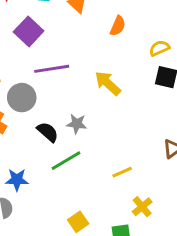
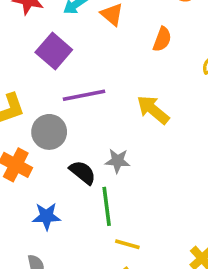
green line: (66, 161) -> (107, 206), turned -64
yellow line: (122, 172) -> (127, 244), moved, turned 42
blue star: (17, 180) -> (47, 216), moved

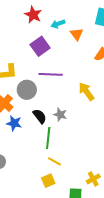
blue star: (47, 216) -> (14, 123), moved

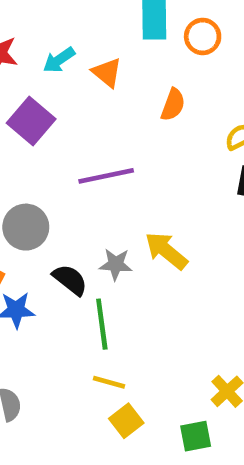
purple line: (51, 74) -> (106, 176), moved
yellow arrow: (86, 92) -> (166, 251), moved
yellow line: (55, 161) -> (109, 382), moved

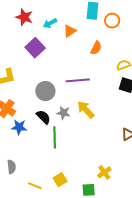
orange triangle: (107, 73) -> (70, 31), turned 40
purple line: (106, 176) -> (78, 80), moved
gray circle: (26, 227) -> (45, 91), moved
yellow line: (109, 382) -> (35, 186), moved

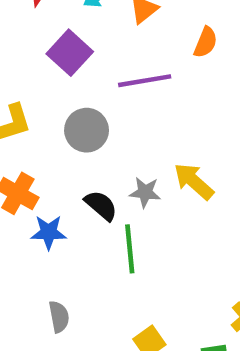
purple line: (78, 80) -> (145, 81), moved
gray circle: (45, 91) -> (87, 130), moved
gray semicircle: (11, 167) -> (59, 317), moved

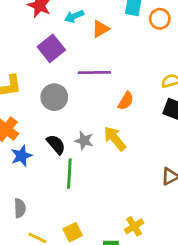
orange semicircle: (206, 42) -> (126, 101), moved
blue star: (49, 232) -> (21, 156), turned -30

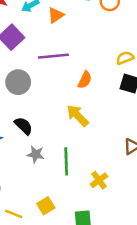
gray star: (84, 141) -> (36, 154), moved
green line: (69, 174) -> (66, 161), moved
yellow cross: (134, 226) -> (99, 180), moved

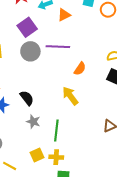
gray circle: (18, 82) -> (30, 51), moved
yellow cross: (99, 180) -> (56, 157), moved, turned 32
yellow square: (46, 206) -> (37, 155), moved

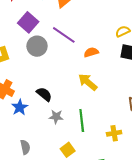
purple line: (58, 47) -> (64, 35), turned 45
orange semicircle: (80, 69) -> (91, 52), turned -128
yellow cross: (56, 157) -> (114, 133), moved

